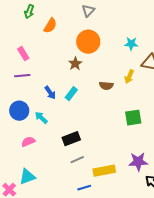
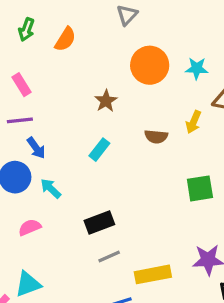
green arrow: (29, 12) -> (26, 30), moved
orange circle: (88, 42) -> (150, 65), moved
blue arrow: (50, 93) -> (36, 148), moved

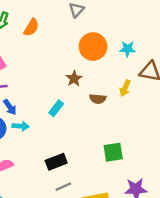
brown star: (106, 101) -> (74, 79), moved
cyan arrow: (51, 188) -> (21, 126), moved, turned 140
green square: (200, 188) -> (113, 152), moved

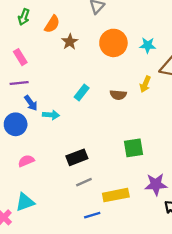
brown star: (74, 79) -> (70, 42), moved
cyan rectangle: (56, 108) -> (82, 92), moved
cyan arrow: (21, 126) -> (51, 115), moved

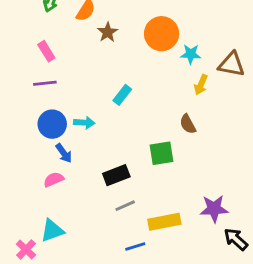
cyan star: (148, 45) -> (191, 54), moved
brown semicircle: (118, 95) -> (188, 124), moved, turned 56
blue arrow: (31, 103) -> (64, 153), moved
blue circle: (16, 124) -> (52, 124), moved
green square: (133, 148) -> (162, 153), moved

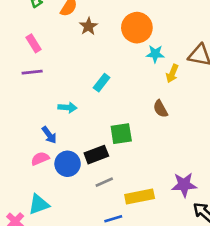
cyan star: (191, 54) -> (155, 54), moved
blue circle: (52, 124) -> (68, 164), moved
green square: (162, 153) -> (121, 134), moved

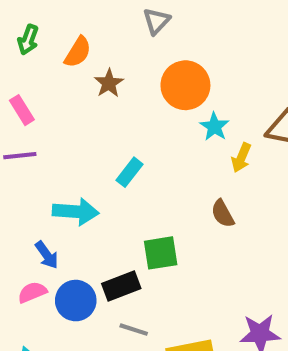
cyan star: (155, 54) -> (214, 127), turned 30
cyan arrow: (68, 107) -> (76, 212), size x1.5
gray line: (104, 182) -> (134, 330), turned 42

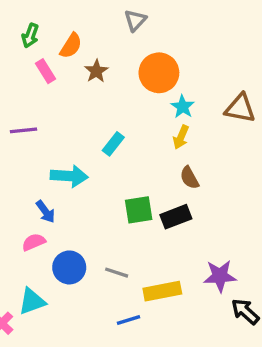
pink rectangle: (22, 110) -> (46, 71), moved
yellow arrow: (241, 158) -> (181, 137), moved
black rectangle: (121, 286) -> (176, 217), moved
blue circle: (76, 301) -> (69, 267), moved

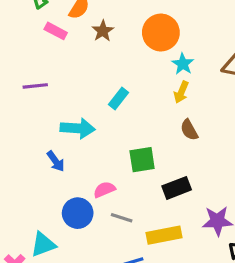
pink rectangle: (46, 71) -> (56, 31), turned -30
black rectangle: (176, 217) -> (177, 188), moved
pink semicircle: (34, 242) -> (104, 190), moved

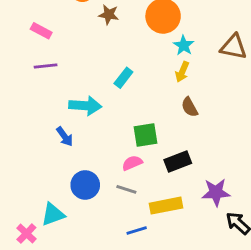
pink rectangle: (56, 31) -> (41, 31), moved
brown star: (103, 31) -> (109, 15), turned -30
pink semicircle: (104, 190) -> (132, 163), moved

